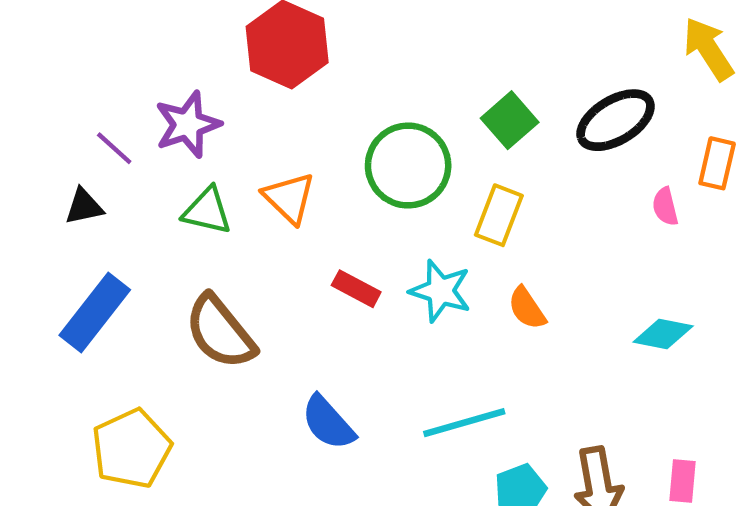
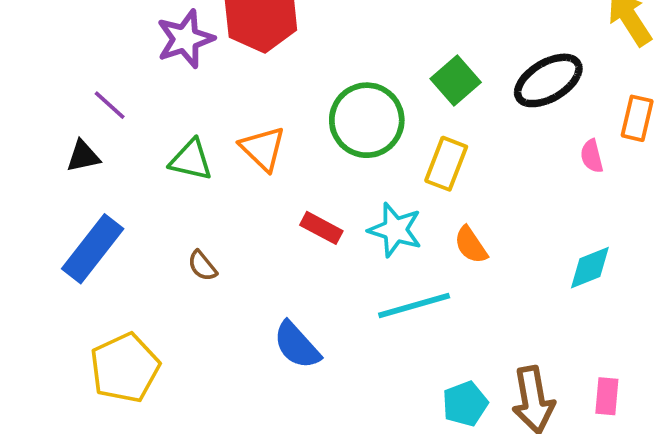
purple star: (188, 124) -> (185, 39), moved
brown semicircle: (220, 332) -> (202, 266), size x0.5
cyan diamond: (663, 334) -> (590, 268), turned -33
cyan line: (464, 423) -> (414, 305), moved

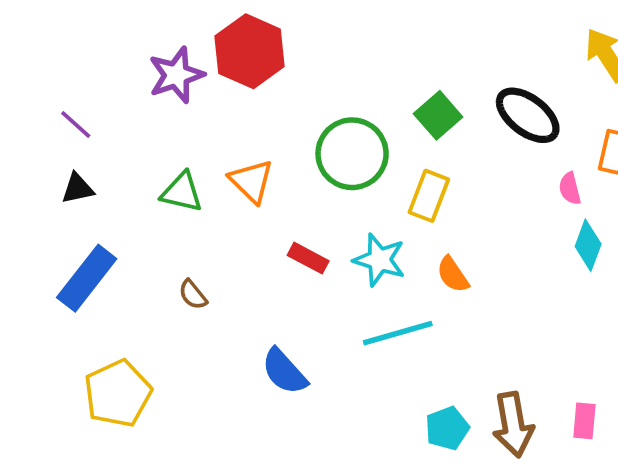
black ellipse: (548, 80) -> (528, 115), turned 68
purple line: (110, 105) -> (76, 124), moved
cyan diamond: (590, 268) -> (588, 245), moved, turned -48

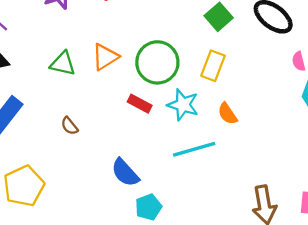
green circle: (352, 154) -> (157, 62), moved
orange triangle: (251, 181) -> (105, 57), turned 44
cyan pentagon: (447, 428) -> (148, 207), moved

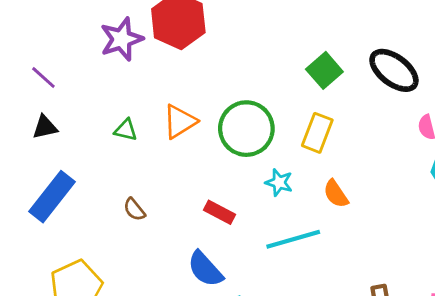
green triangle: (63, 64) -> (126, 130), size x0.7
red rectangle: (140, 104) -> (219, 212), moved
cyan star: (183, 105) -> (279, 182), size x0.7

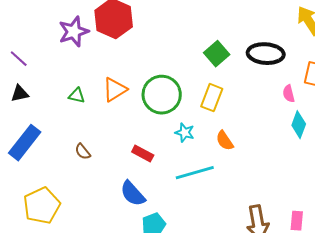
black ellipse: (394, 70) -> (266, 54), turned -33

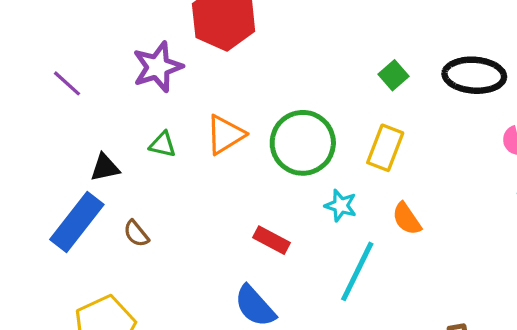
purple star: (74, 32) -> (158, 67), moved
green square: (217, 54) -> (393, 75), size x0.7
black triangle: (20, 94) -> (105, 168), moved
brown semicircle: (83, 152) -> (136, 234), moved
cyan line: (195, 173) -> (357, 271), turned -48

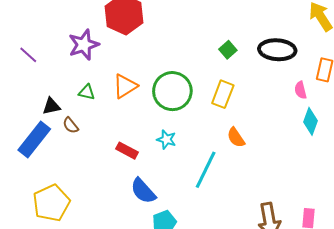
cyan star: (341, 206) -> (166, 140), moved
brown semicircle: (136, 234) -> (71, 125), moved
red rectangle: (271, 240) -> (127, 151), moved

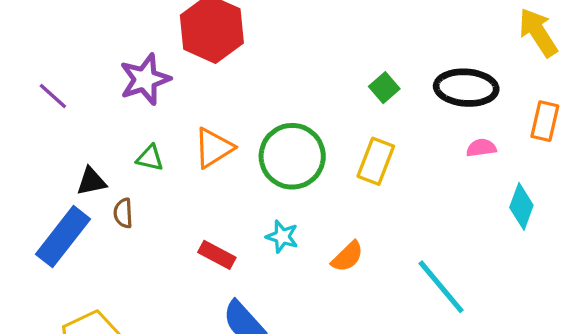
pink semicircle: (300, 90) -> (481, 148), moved, turned 96
brown semicircle: (71, 125) -> (123, 213), turned 36
orange semicircle: (236, 137) -> (347, 257), moved, turned -100
cyan line: (206, 170) -> (441, 287), moved, turned -66

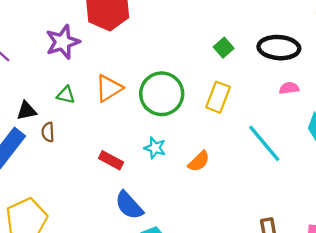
cyan line: (441, 287) -> (264, 143), moved

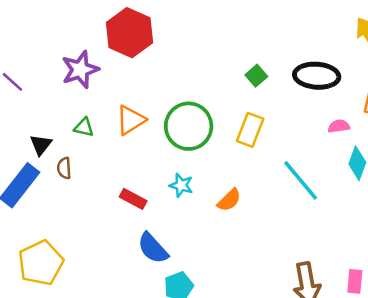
pink semicircle: (289, 88) -> (339, 126), moved
black triangle: (27, 111) -> (41, 145), turned -40

